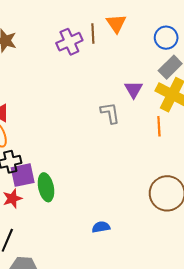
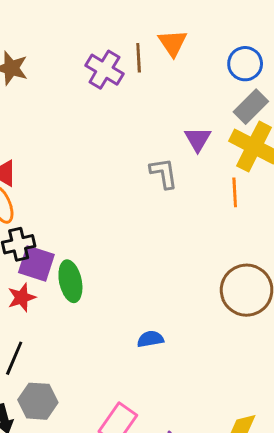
purple cross: (69, 42) -> (104, 70), turned -35
purple square: (23, 175) -> (36, 263), turned 30

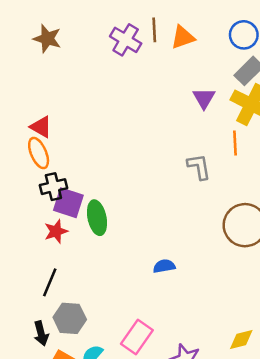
orange triangle: (173, 43) -> (183, 37), moved, turned 45
gray L-shape: (164, 173) -> (199, 167), moved

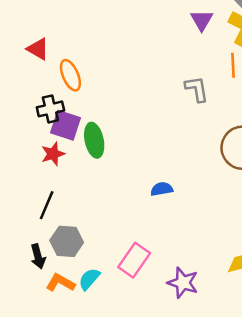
orange ellipse: (39, 153) -> (70, 75), moved

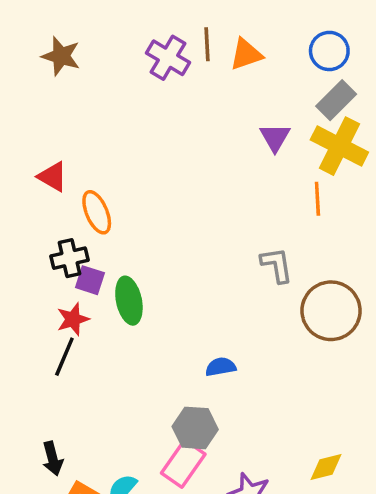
gray L-shape: (197, 89) -> (277, 265), moved
purple square: (65, 125) -> (90, 280), size x0.7
black line: (47, 205) -> (64, 357), moved
gray hexagon: (67, 241) -> (195, 428), moved

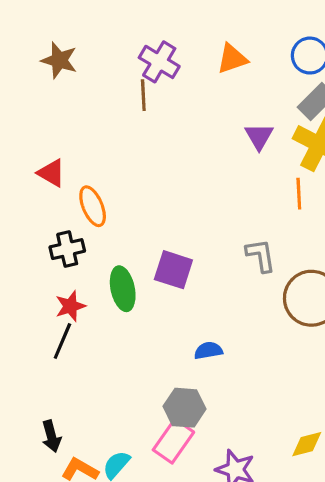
brown line: (207, 44) -> (143, 95), moved
purple square: (90, 280) -> (173, 270), moved, size x1.4

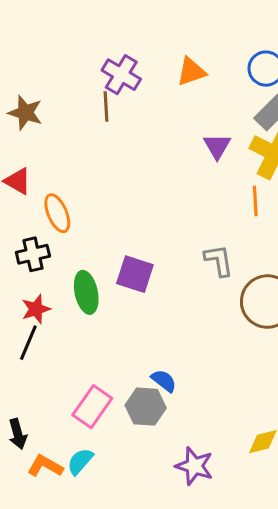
brown star: (59, 60) -> (25, 113), moved
blue semicircle: (208, 351) -> (164, 381), moved, turned 48
pink rectangle: (173, 441) -> (92, 407), moved

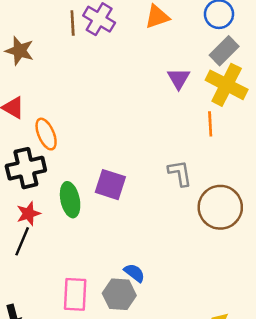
brown line: (106, 107) -> (73, 23), moved
black cross: (33, 254) -> (26, 168), size x1.4
pink rectangle: (92, 407) -> (75, 294), turned -32

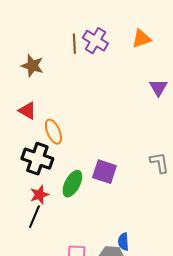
black cross: (26, 168) -> (37, 159), turned 32
green ellipse: (70, 200) -> (72, 184), turned 40
blue semicircle: (134, 273) -> (123, 242), turned -132

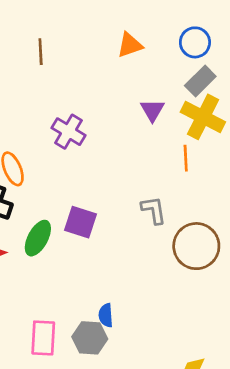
purple cross: (95, 41) -> (68, 132), moved

